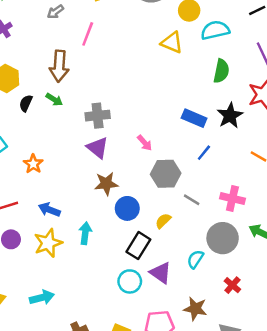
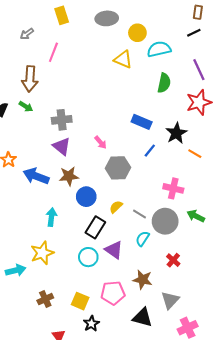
black star: (230, 116) -> (176, 133), moved
gray line: (192, 200) -> (139, 214), moved
blue arrow: (49, 210) -> (36, 176), moved, size x1.4
yellow star: (48, 243) -> (42, 253), moved

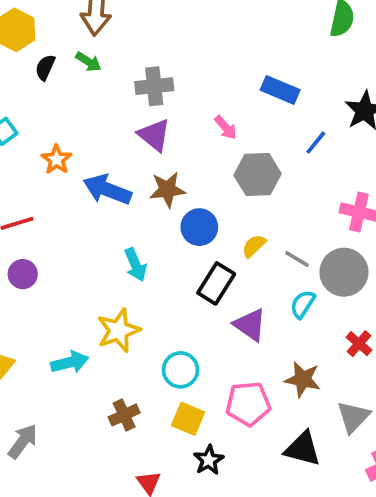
blue rectangle: (142, 122) -> (280, 90), moved
cyan arrow: (51, 217) -> (135, 265), turned 150
cyan circle: (88, 257) -> (181, 370), moved

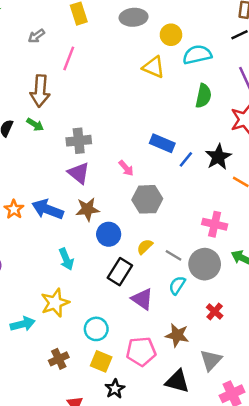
blue line: (316, 143) -> (186, 159), moved
orange star: (57, 159) -> (14, 209), moved

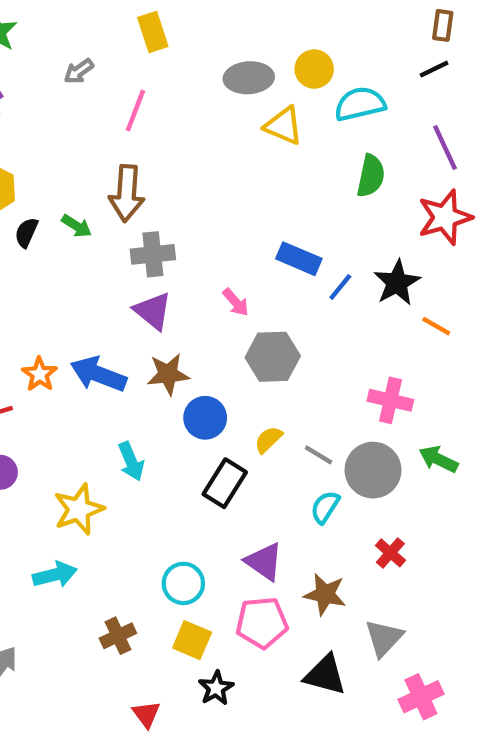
gray ellipse: (134, 17) -> (249, 78), moved
brown arrow: (40, 91) -> (127, 193), moved
purple triangle: (142, 299) -> (264, 562), moved
yellow star: (55, 303) -> (79, 509), moved

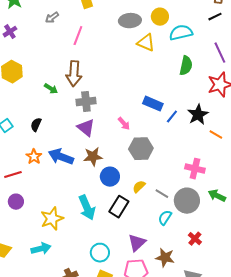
black semicircle: (26, 233) -> (36, 125), moved
cyan arrow: (131, 461) -> (87, 208), moved, size x1.4
purple triangle: (264, 562) -> (137, 243), turned 42

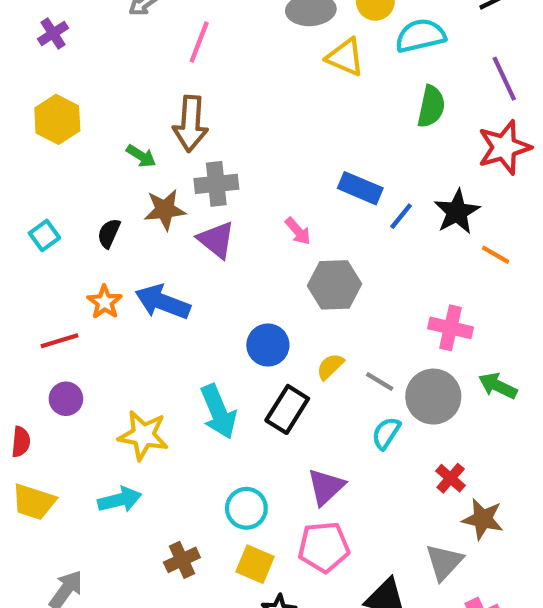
brown star: (93, 157) -> (165, 210), moved
yellow star: (52, 219) -> (143, 435), turned 30
brown star: (165, 258) -> (483, 519), moved

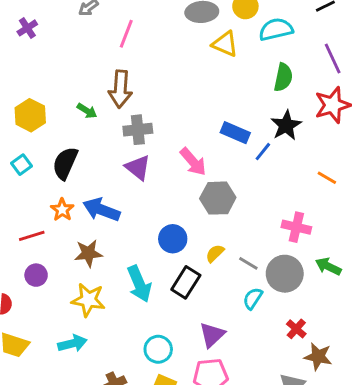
yellow hexagon: (57, 119) -> (30, 115), moved
brown star: (165, 210) -> (88, 253), moved
black star: (457, 212) -> (286, 125), moved
pink arrow: (298, 231) -> (193, 162), size x1.5
black semicircle: (109, 233) -> (65, 163), size x1.6

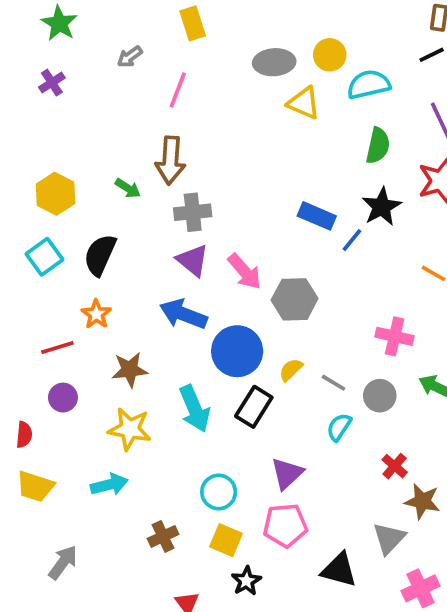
pink arrow: (193, 162) -> (245, 272), moved
cyan square: (22, 165) -> (44, 257), size x1.4
blue arrow: (101, 210) -> (183, 314), moved
blue circle: (173, 239) -> (237, 351), size x1.4
gray circle: (285, 274) -> (380, 396), size x0.7

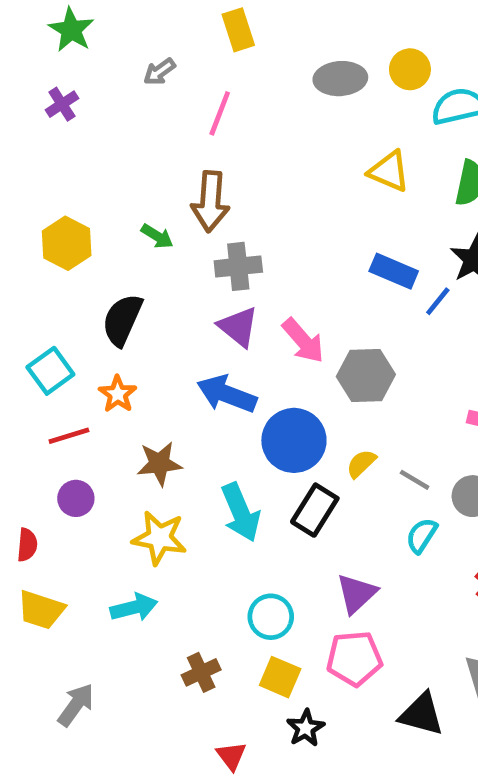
yellow triangle: (304, 103) -> (389, 171), moved
cyan square: (44, 257) -> (50, 371), moved

